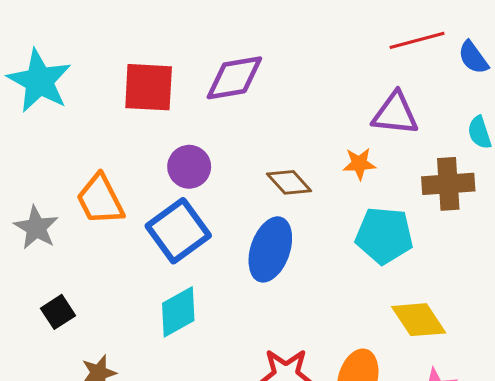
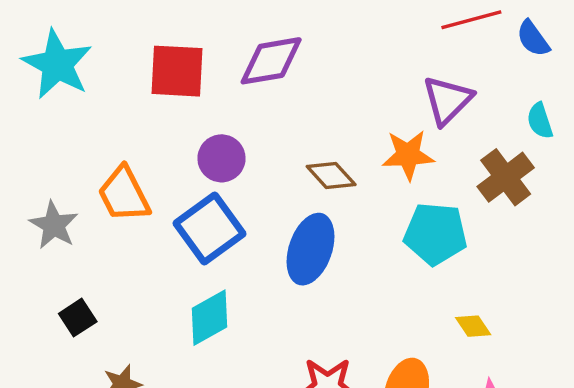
purple triangle: (395, 114) -> (447, 100), turned -51
orange star: (359, 164) -> (408, 155), size x1.4
brown cross: (448, 184) -> (506, 177), turned -33
yellow diamond: (419, 320) -> (473, 326), size x0.6

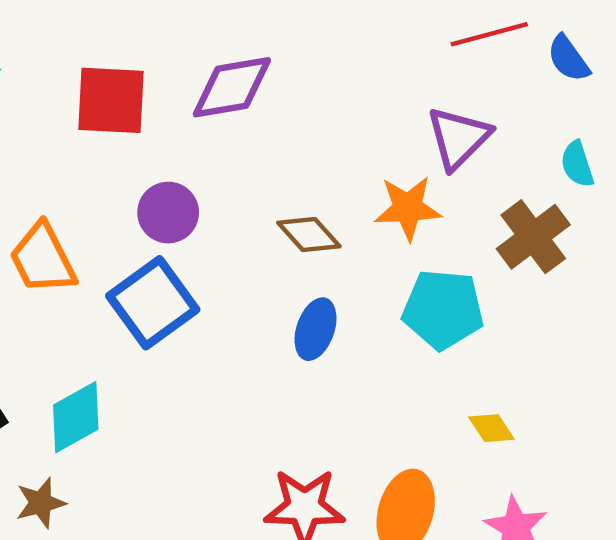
blue ellipse: (311, 249) -> (316, 329), moved, size x0.7
cyan diamond: (210, 318) -> (76, 417), moved

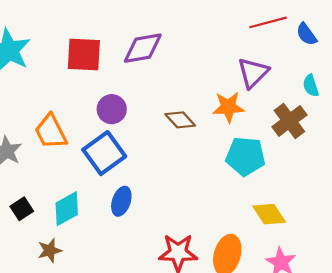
blue ellipse: (316, 329) -> (121, 201), moved
yellow diamond: (491, 428) -> (269, 214), size x1.5

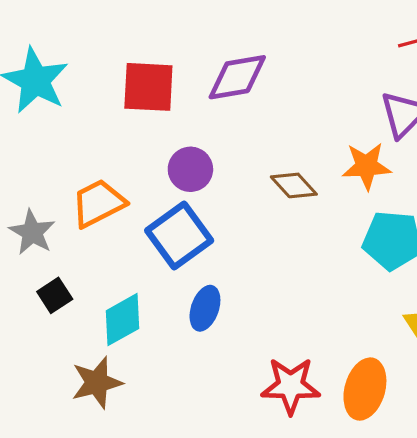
orange trapezoid: (51, 132) -> (98, 203), turned 90
black square: (22, 209) -> (55, 295), moved
brown star: (50, 250) -> (97, 383), size x1.4

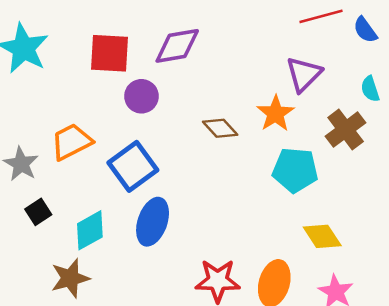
orange star: (367, 166) -> (275, 113), turned -30
purple circle: (190, 169) -> (141, 96), moved
blue ellipse: (205, 308) -> (153, 222), size x1.4

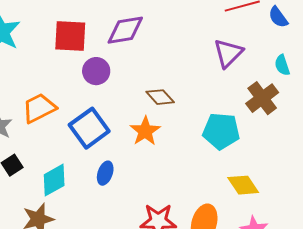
orange star: (275, 113) -> (145, 131), moved
blue ellipse: (153, 222) -> (105, 173), size x0.6

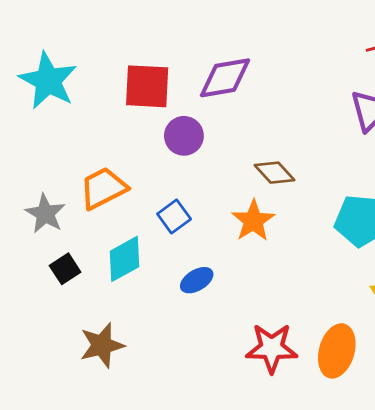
blue square: (89, 128) -> (174, 216), size x0.6
blue ellipse: (105, 173) -> (197, 280), turned 40
cyan diamond: (54, 180) -> (125, 259), moved

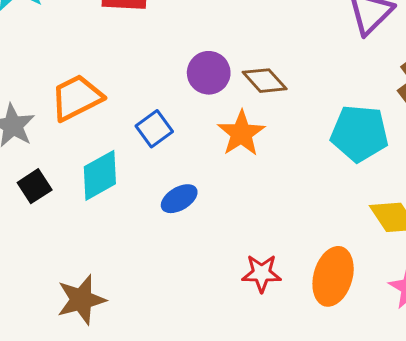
purple circle: (184, 136) -> (209, 73), moved
brown star: (102, 345) -> (81, 300), moved
red star: (272, 348) -> (262, 273), size x0.7

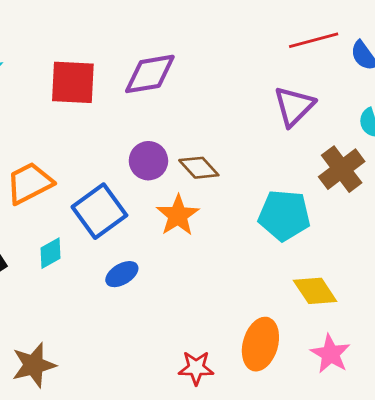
blue square: (154, 129) -> (99, 211), size x1.6
cyan diamond: (100, 175) -> (50, 253), size x0.7
red star: (262, 273) -> (196, 368), moved

